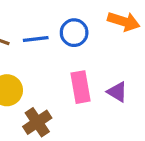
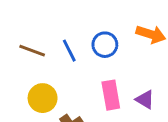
blue line: (36, 39) -> (69, 51), turned 70

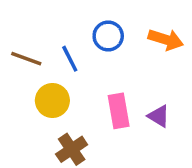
blue circle: (105, 45) -> (108, 36), moved
yellow circle: (43, 98) -> (52, 100), moved

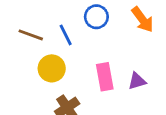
orange arrow: (166, 39) -> (142, 20), turned 36
purple triangle: (159, 116) -> (137, 81), turned -48

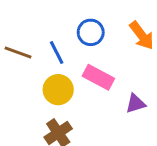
yellow circle: (52, 68) -> (58, 90), moved
pink rectangle: (105, 77) -> (98, 77), moved, turned -52

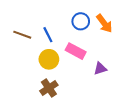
blue circle: (91, 32) -> (81, 21), moved

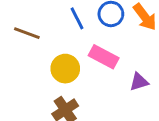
blue line: (48, 35) -> (77, 18), moved

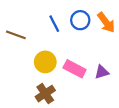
pink rectangle: (104, 57) -> (75, 69), moved

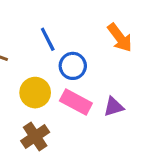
blue circle: (80, 20) -> (73, 66), moved

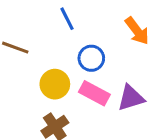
blue line: (48, 39) -> (67, 19), moved
purple triangle: (114, 107) -> (131, 98), size x1.4

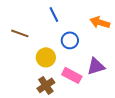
orange arrow: (137, 31) -> (100, 22), turned 144
pink rectangle: (94, 93) -> (72, 75), moved

